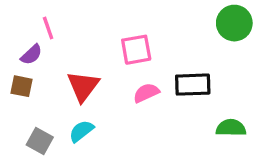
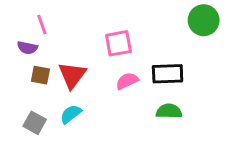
purple semicircle: (31, 55) -> (27, 48), turned 54
brown square: (21, 86) -> (40, 75), moved
green semicircle: (231, 128) -> (169, 111), moved

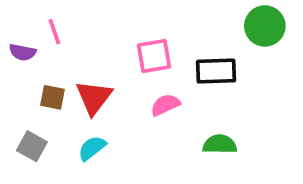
purple semicircle: (27, 48) -> (22, 52), moved
black rectangle: (168, 74) -> (216, 71), moved
gray square: (35, 123) -> (32, 146), moved

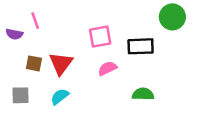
gray square: (32, 146) -> (20, 95), turned -30

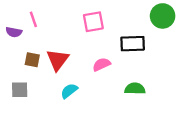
pink square: (100, 37) -> (93, 22), moved
cyan semicircle: (60, 97) -> (69, 91), moved

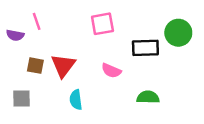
green circle: (163, 16) -> (178, 33), moved
pink semicircle: (101, 64) -> (111, 71), turned -132
cyan semicircle: (69, 91) -> (76, 100), turned -60

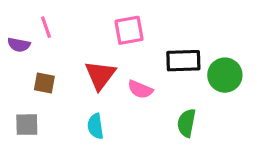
green circle: (178, 33) -> (225, 75), moved
red triangle: (63, 66) -> (100, 75), moved
green semicircle: (148, 97) -> (187, 123), turned -80

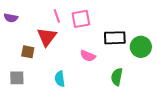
pink line: (46, 27) -> (57, 16), moved
purple semicircle: (19, 45) -> (11, 18), moved
red triangle: (100, 75) -> (47, 37), moved

